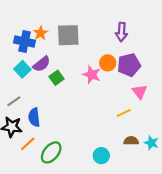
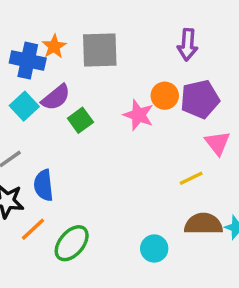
brown semicircle: (131, 141) -> (203, 224), size x1.5

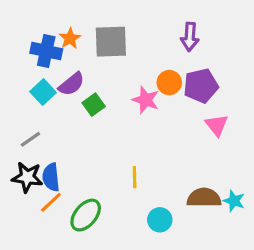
yellow line: (191, 178) -> (135, 177), moved, turned -65
blue semicircle: (44, 185) -> (51, 177), moved

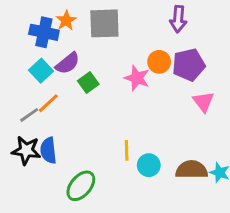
orange line: (51, 202) -> (48, 103), moved
cyan circle: (160, 220) -> (149, 165), moved

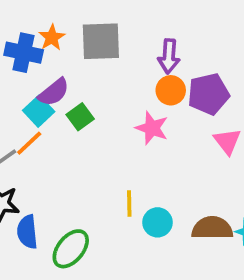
purple arrow: (178, 19) -> (169, 56), moved
cyan square: (41, 71) -> (39, 111), moved
pink star: (137, 78) -> (152, 128), moved
blue semicircle: (48, 150) -> (27, 232), moved

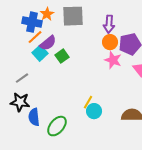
pink star: (152, 128) -> (113, 60), moved
orange line: (29, 143) -> (35, 37), moved
yellow line: (129, 204) -> (88, 102), turned 32
cyan circle: (157, 222) -> (94, 111), moved

